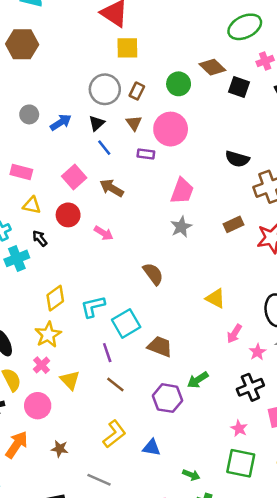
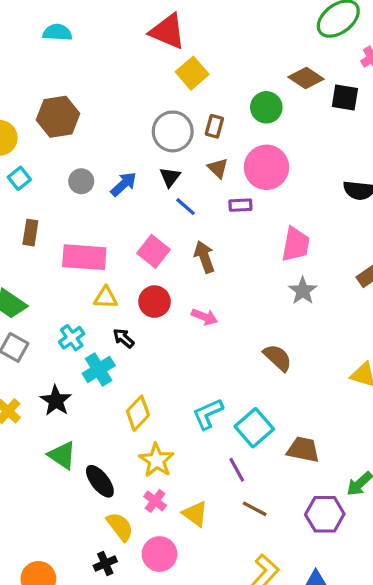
brown hexagon: (22, 44) -> (58, 117), moved
yellow square: (127, 48) -> (192, 73), turned -30
pink rectangle: (21, 172) -> (84, 257), size x1.5
brown arrow: (112, 188) -> (204, 257), turned 50
yellow diamond: (55, 298) -> (138, 413), moved

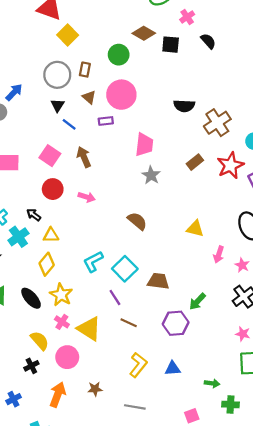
blue arrow: (124, 184) -> (14, 92), moved
yellow triangle: (106, 298) -> (51, 235), moved
black ellipse: (100, 481) -> (31, 298), moved
yellow triangle: (195, 514) -> (89, 329), size x1.4

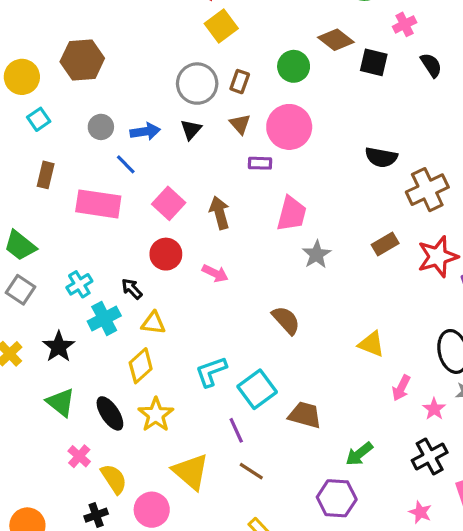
blue arrow: (14, 92) -> (145, 131), moved, turned 30
blue line: (69, 124) -> (126, 164), moved
pink trapezoid: (144, 145) -> (292, 214), moved
pink cross: (62, 322) -> (79, 456), moved
purple hexagon: (176, 323) -> (337, 498), moved

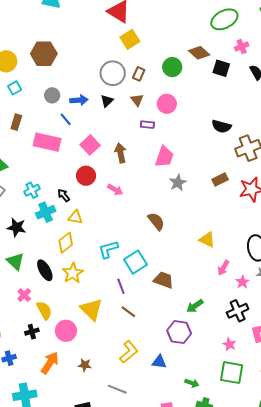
pink circle: (289, 127) -> (167, 104), size x0.7
black star: (59, 347) -> (17, 227), turned -30

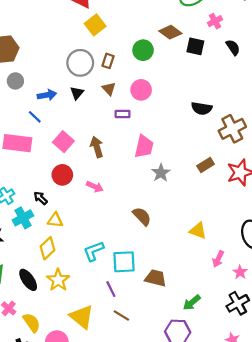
gray circle: (52, 95) -> (15, 81), moved
cyan square: (136, 262) -> (124, 262), turned 35

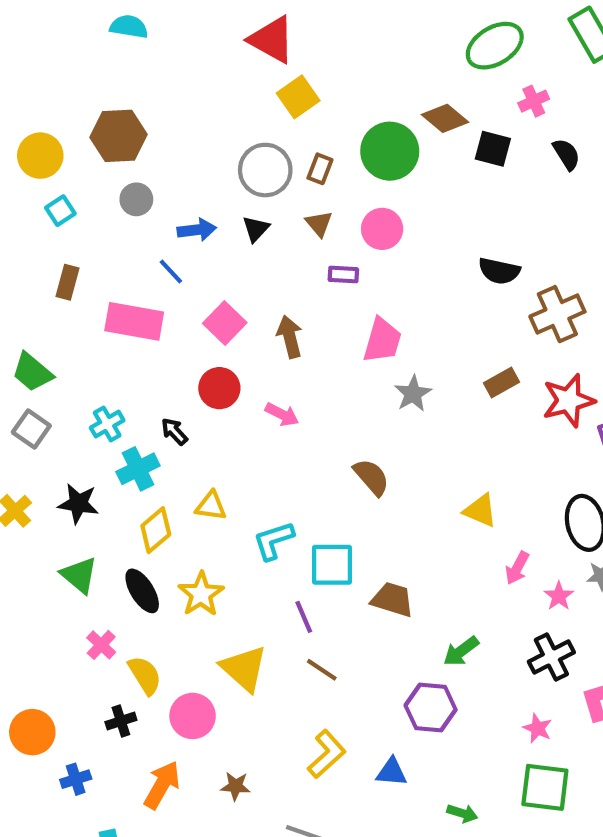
green circle: (143, 50) -> (390, 151), size x1.4
yellow triangle: (55, 220) -> (211, 506), moved
yellow diamond: (47, 248) -> (156, 530), moved

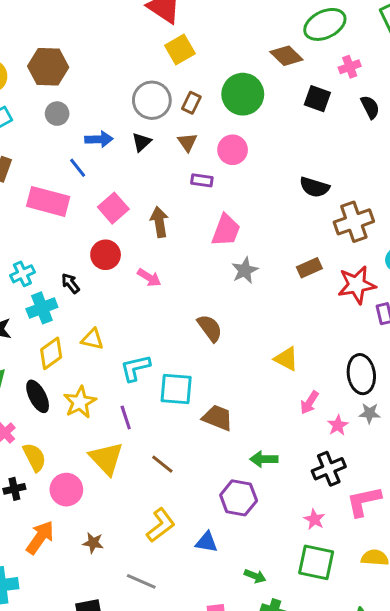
brown diamond: (445, 118) -> (286, 56), moved
purple line: (304, 617) -> (126, 418), moved
green arrow: (461, 651) -> (264, 459), turned 32

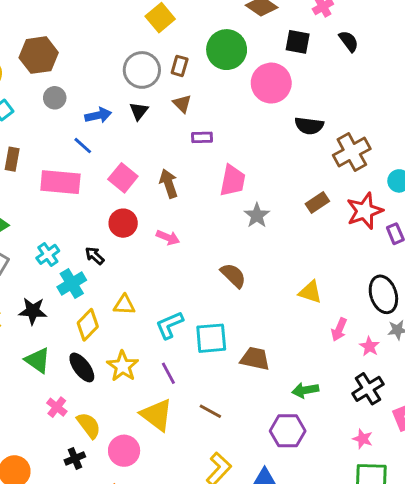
pink circle: (233, 150) -> (271, 83), moved, size x1.4

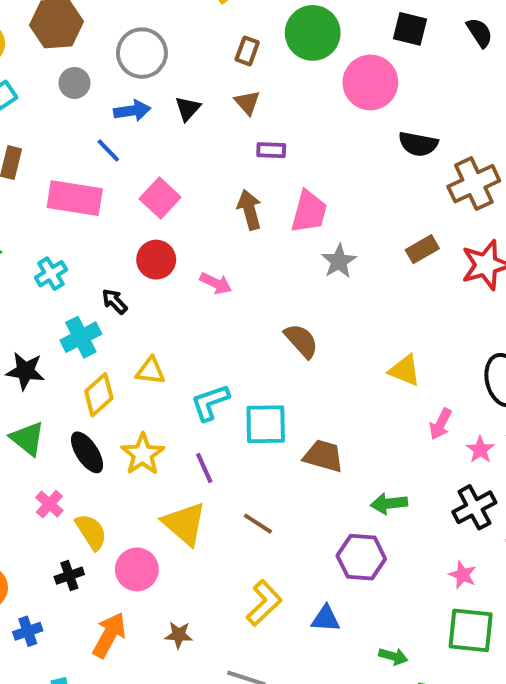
gray circle: (142, 70) -> (142, 53), moved
brown arrow: (169, 183) -> (249, 210), moved
cyan cross: (48, 254) -> (51, 274), moved

